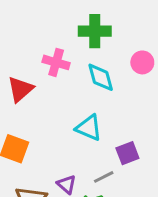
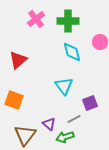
pink cross: (56, 62) -> (36, 19), moved, turned 36
cyan triangle: (89, 128) -> (64, 86), turned 30

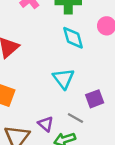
gray line: (74, 119) -> (75, 118), turned 56

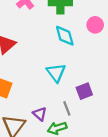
gray line: (75, 118) -> (67, 108), turned 40

